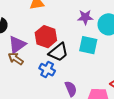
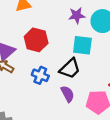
black trapezoid: (58, 52) -> (70, 69), moved

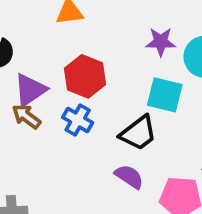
blue cross: (40, 75) -> (78, 120), moved
purple semicircle: (68, 94) -> (129, 177), turned -35

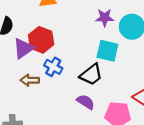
red hexagon: (85, 76) -> (41, 40), moved
brown arrow: (26, 116) -> (30, 80), moved, turned -36

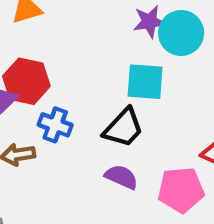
purple star: (105, 18) -> (149, 22), moved

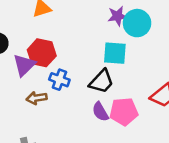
purple semicircle: (121, 177) -> (100, 112), turned -144
pink pentagon: (181, 190) -> (124, 112), moved

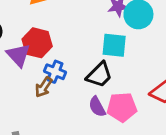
purple triangle: (24, 65) -> (18, 55), turned -30
brown arrow: (37, 98) -> (44, 87), moved, turned -48

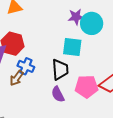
black trapezoid: (99, 75) -> (60, 70), turned -50
pink pentagon: (122, 107) -> (87, 87), moved

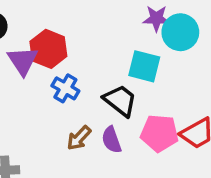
black trapezoid: (60, 70) -> (120, 100), turned -55
brown arrow: (17, 78) -> (79, 138), moved

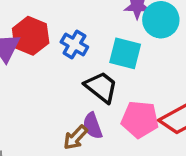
blue cross: (65, 88) -> (74, 45), moved
brown arrow: (79, 138) -> (75, 137), moved

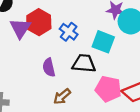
black trapezoid: (101, 87) -> (84, 63), turned -40
purple semicircle: (92, 126) -> (49, 67), moved

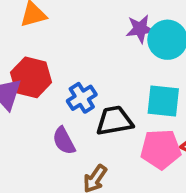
blue cross: (69, 32) -> (82, 98), moved, turned 36
cyan square: (103, 42) -> (163, 101), moved

